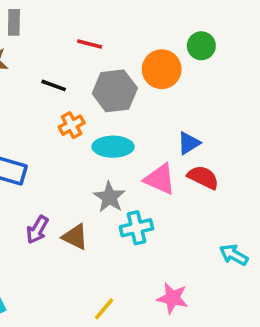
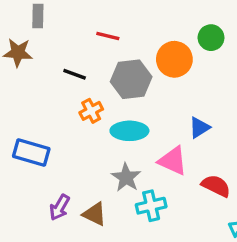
red semicircle: (203, 177) -> (216, 186), moved

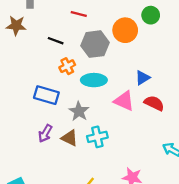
blue rectangle: (31, 152) -> (46, 95), moved
gray star: (126, 177) -> (79, 111), moved
red semicircle: (216, 186) -> (154, 103), moved
cyan cross: (151, 206) -> (97, 137), moved

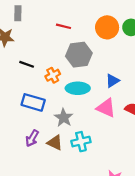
orange circle: (125, 30) -> (107, 27), moved
black line: (56, 41) -> (27, 64), moved
blue triangle: (143, 78) -> (113, 81), moved

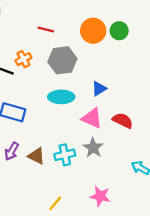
orange cross: (53, 75) -> (23, 59), moved
gray star: (64, 118) -> (93, 148), moved

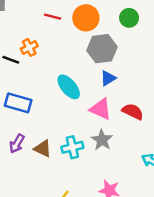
orange circle: (93, 31) -> (86, 18), moved
gray hexagon: (62, 60) -> (102, 49), moved
cyan ellipse: (61, 97) -> (69, 87), turned 50

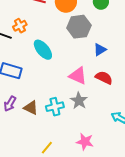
blue triangle: (108, 78) -> (100, 50), moved
cyan ellipse: (69, 87) -> (43, 50), moved

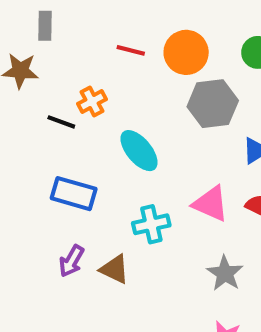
gray star: (79, 101) -> (225, 273), moved
cyan cross: (55, 107) -> (151, 224), moved

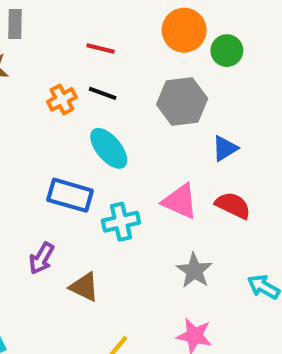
orange circle: (186, 52) -> (184, 30), moved
black line: (61, 122) -> (103, 93), moved
blue rectangle: (74, 194) -> (70, 195), moved
brown triangle: (114, 269) -> (84, 287), moved

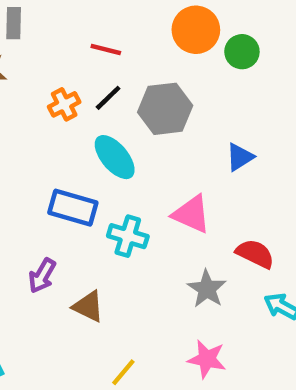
black line: (103, 93) -> (108, 98), turned -64
gray hexagon: (182, 101) -> (165, 109), moved
red semicircle: (233, 205) -> (255, 254), moved
cyan cross: (121, 222) -> (128, 236), turned 30

